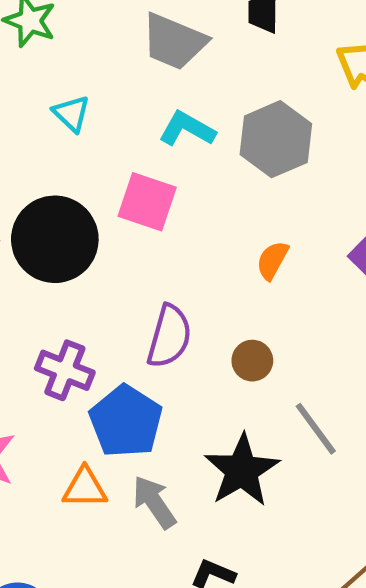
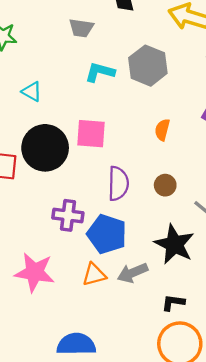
gray trapezoid: (174, 42) -> (81, 28), size x0.7
cyan triangle: (71, 113) -> (32, 92), moved
pink square: (147, 202) -> (91, 134), moved
gray arrow: (154, 502) -> (133, 273), turned -64

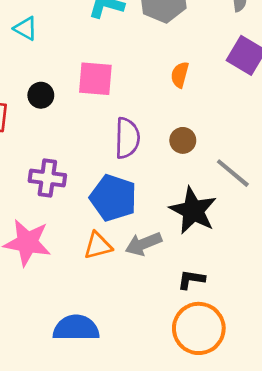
black circle: (45, 148) -> (41, 95), size x0.5
purple cross: (68, 215) -> (47, 178), moved

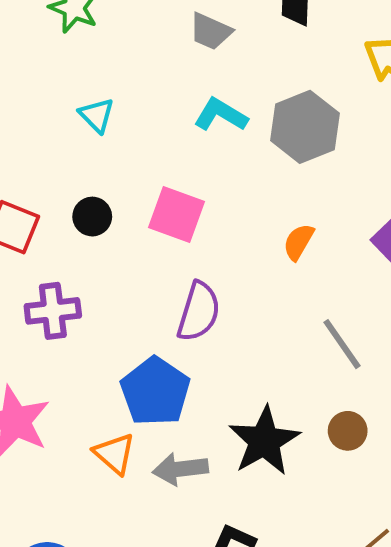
brown circle: (183, 140) -> (348, 431), moved
gray line: (233, 173) -> (342, 344), moved
purple cross: (47, 178) -> (53, 311), moved, turned -30
orange triangle: (98, 246) -> (114, 454), turned 40

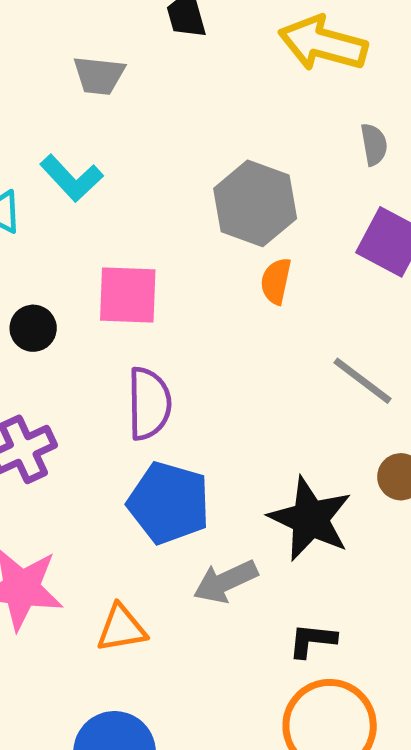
cyan L-shape: (221, 115) -> (71, 178), moved, turned -146
gray hexagon: (305, 127) -> (255, 203), moved
purple semicircle: (199, 312) -> (149, 404), moved
orange triangle: (114, 454) -> (121, 628), moved, turned -33

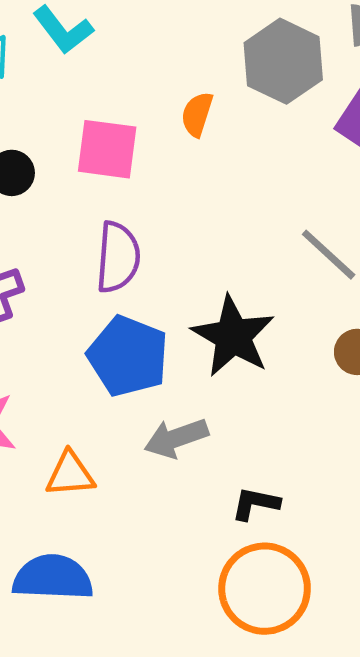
gray hexagon: (255, 203) -> (283, 61), moved
orange semicircle: (276, 281) -> (197, 114), moved
black star: (310, 519) -> (233, 336), moved

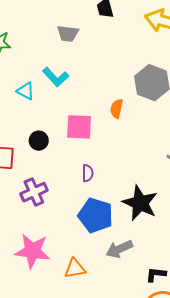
purple semicircle: (118, 257) -> (88, 173), size x0.6

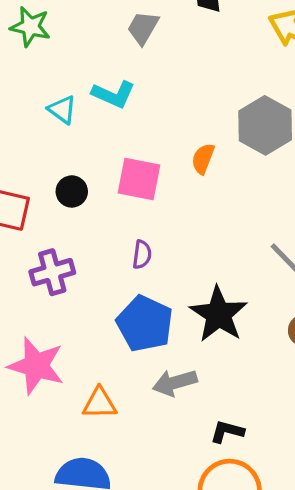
gray trapezoid: (68, 33) -> (143, 28), turned 105
cyan L-shape: (56, 77) -> (113, 94), turned -32

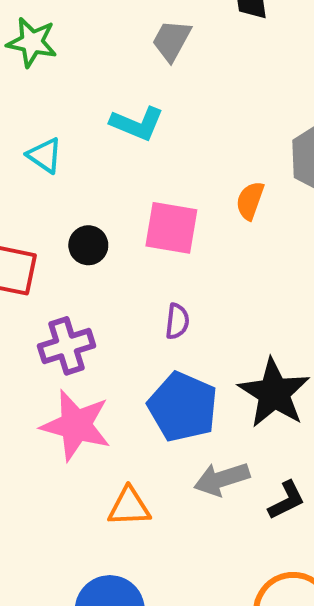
cyan triangle: (62, 110) -> (45, 155), moved
pink star: (36, 366) -> (76, 425), moved
black L-shape: (227, 432) -> (286, 500), moved, turned 140

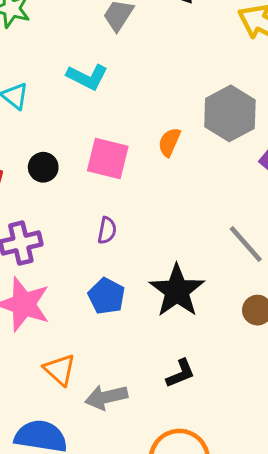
blue pentagon: (183, 407) -> (106, 296), size x0.7
gray arrow: (222, 479) -> (106, 397), moved
orange triangle: (129, 507) -> (60, 370), turned 40

